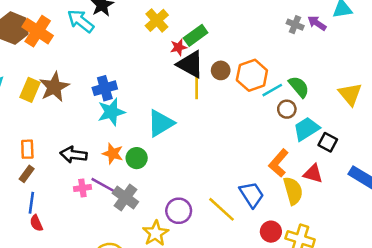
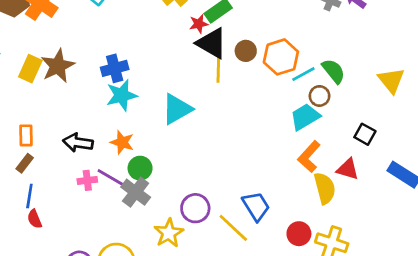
cyan trapezoid: (306, 129) -> (305, 117), moved
green circle: (137, 158) -> (140, 168), moved
blue trapezoid: (252, 195) -> (256, 206), moved
yellow line: (221, 209) -> (233, 228), moved

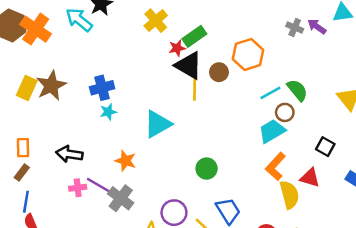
orange hexagon: (281, 57) -> (248, 54), moved
cyan star: (122, 95) -> (108, 112), size x0.6
orange star: (122, 142) -> (125, 161), moved
green circle: (140, 168) -> (207, 169), moved

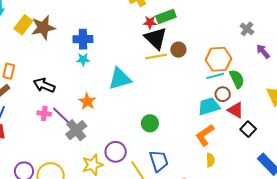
purple arrow: (317, 26) -> (263, 51), moved
orange hexagon: (248, 54) -> (218, 59), moved
yellow line: (195, 87) -> (156, 57), turned 65
red triangle: (310, 178) -> (236, 110), moved
yellow semicircle: (289, 195) -> (210, 160), size x0.6

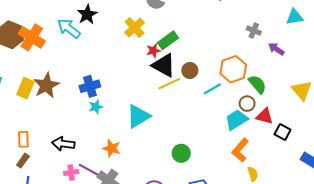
cyan line: (215, 76) -> (212, 89), moved

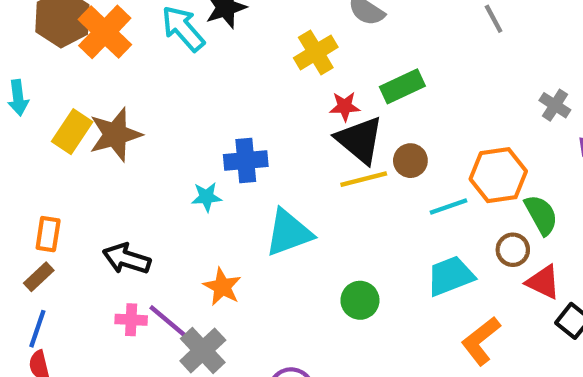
green rectangle: (168, 40) -> (402, 86), moved
blue cross: (90, 86) -> (246, 161), moved
cyan trapezoid: (236, 120) -> (450, 276), moved
green circle: (181, 153) -> (360, 300), moved

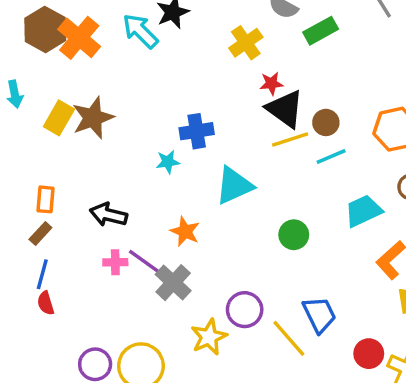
green rectangle: (402, 86) -> (321, 31), moved
cyan line: (449, 206) -> (331, 156), moved

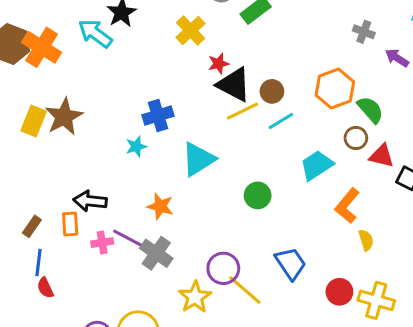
orange rectangle: (45, 199) -> (70, 224), moved
yellow line: (289, 338) -> (245, 290), moved

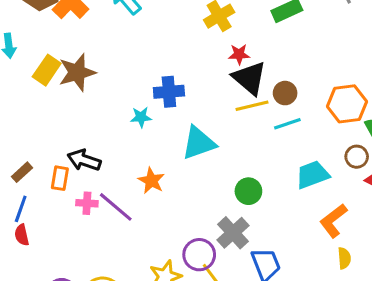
gray cross: (156, 253) -> (233, 233), moved

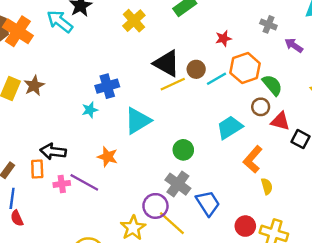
red star: (239, 54) -> (223, 38), moved
brown star: (77, 72) -> (34, 86), size x0.7
cyan line: (287, 124) -> (216, 79), moved

